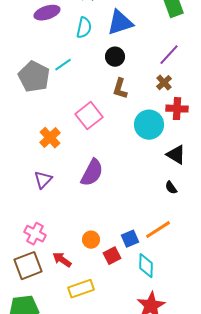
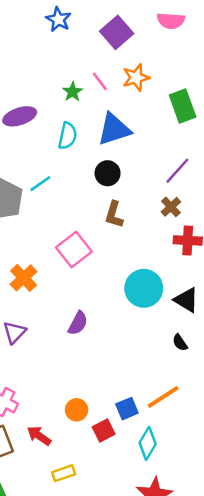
cyan circle: (149, 125) -> (144, 288), moved
purple semicircle: (92, 173) -> (78, 323), size x0.7
cyan diamond: (146, 266) -> (148, 443), turned 30
yellow rectangle: (81, 289) -> (64, 473), size x0.7

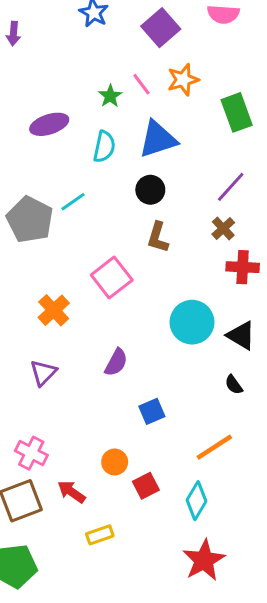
blue square: (127, 409) -> (152, 411), moved

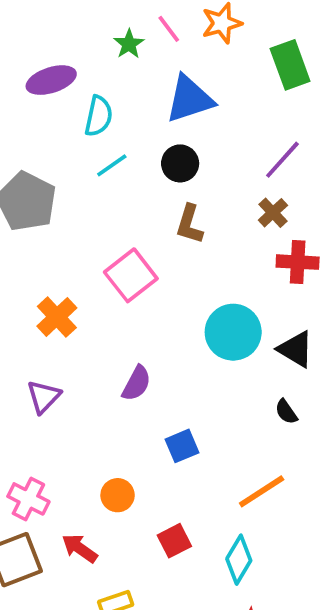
cyan semicircle: (104, 147) -> (99, 116), moved
cyan line: (73, 202) -> (112, 165), moved
orange circle: (115, 462) -> (118, 495), moved

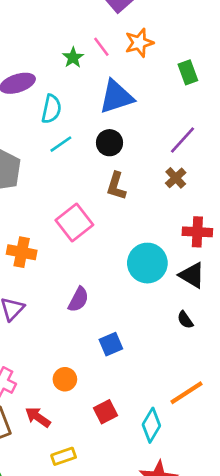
green rectangle: (290, 65) -> (188, 72), size x0.7
red cross: (298, 262) -> (197, 232), moved
orange cross: (57, 317) -> (22, 252), turned -36
orange line: (262, 491) -> (187, 393), moved

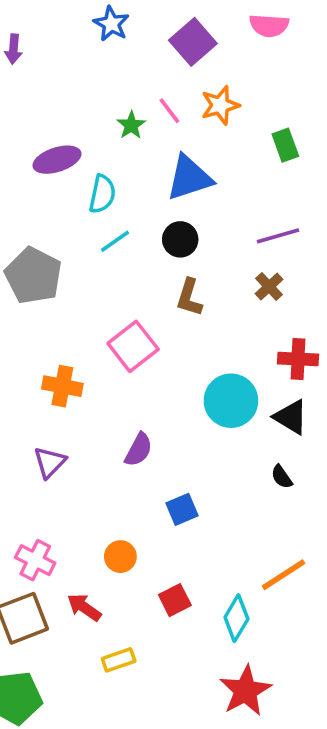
purple line: (182, 140) -> (278, 236), turned 32

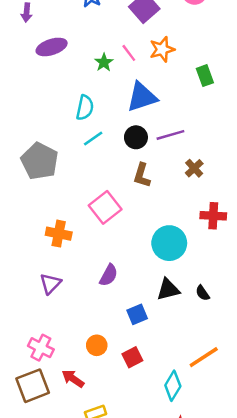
purple ellipse: (57, 160) -> (52, 47), moved
purple line: (278, 236) -> (170, 135), moved
black triangle: (291, 417) -> (168, 289), moved, turned -45
red square: (175, 600) -> (132, 357), moved

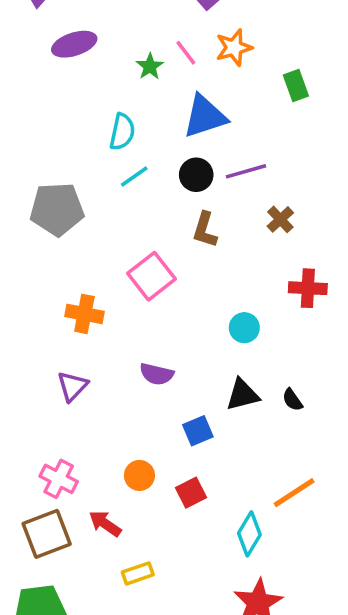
gray pentagon: (40, 161) -> (57, 209), turned -30
cyan circle: (169, 243) -> (244, 328), size x0.6
purple semicircle: (109, 275) -> (157, 374), turned 75

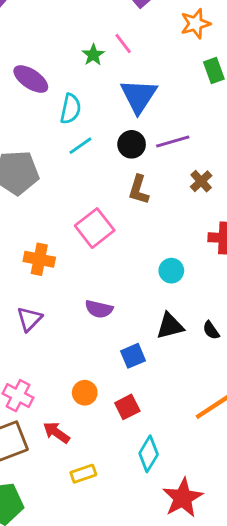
purple ellipse: (74, 44) -> (31, 79), moved, turned 52
orange star: (234, 48) -> (195, 24), moved
blue triangle: (205, 116) -> (139, 96), turned -39
cyan diamond: (249, 534) -> (149, 454), moved

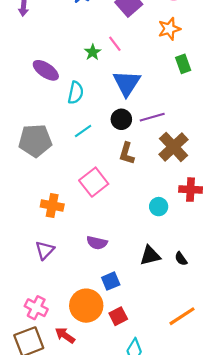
cyan line: (80, 146) -> (83, 131), moved
brown cross: (201, 181) -> (174, 147), size x1.8
cyan circle: (171, 271) -> (159, 207), moved
blue square: (133, 356) -> (111, 281), moved
orange circle: (85, 393) -> (86, 306), size x1.8

